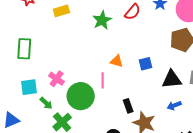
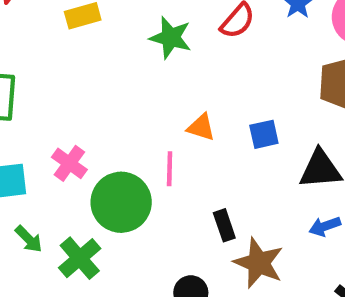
green star: (102, 20) -> (171, 38), turned -30
green arrow: (46, 103) -> (29, 239), moved

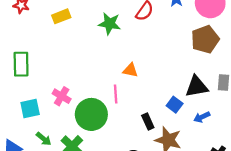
blue square: (264, 134) -> (175, 105), moved, turned -35

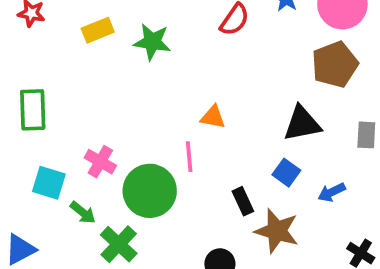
green star: (110, 24) -> (152, 42), moved
black triangle: (197, 87) -> (302, 124), moved
cyan square: (30, 109) -> (49, 183), turned 30
green arrow: (44, 139) -> (83, 213), moved

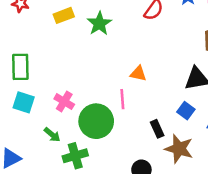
green star: (152, 42) -> (99, 24), turned 30
cyan square: (49, 183) -> (24, 102), moved
green cross: (119, 244) -> (75, 156), turned 30

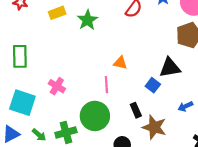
cyan square: (24, 102) -> (22, 103), moved, size x1.4
blue square: (186, 111) -> (153, 85), moved
green circle: (96, 121) -> (95, 116), moved
green arrow: (52, 135) -> (39, 135), moved

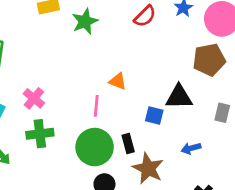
blue square: (153, 85) -> (154, 115), turned -32
green circle: (95, 116) -> (95, 147), moved
green cross: (66, 132) -> (40, 134), moved

